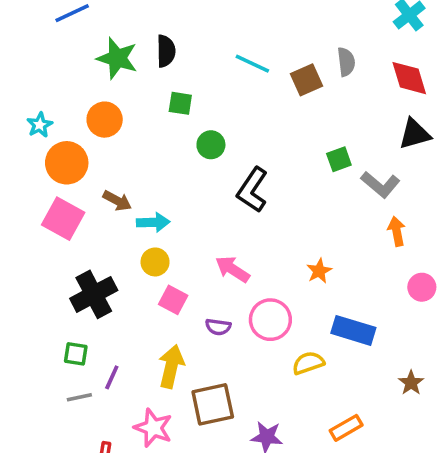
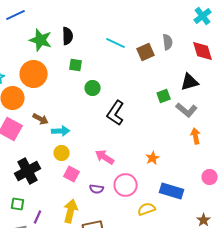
orange circle: (105, 120) -> (34, 74), size x1.4
black triangle: (415, 134) -> (190, 82), moved
pink circle: (422, 287) -> (210, 177), moved

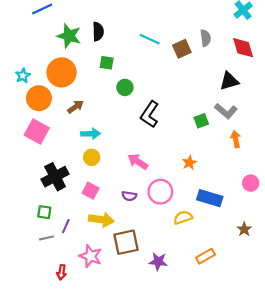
green square: (164, 96) -> (201, 121), moved
brown arrow: (41, 119) -> (75, 107), moved, turned -63
pink square: (72, 174) -> (91, 191), moved
yellow arrow: (71, 211) -> (101, 220), turned 85

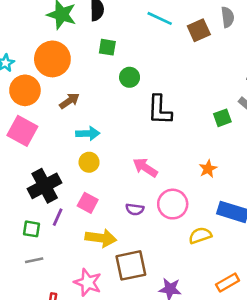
black L-shape: (150, 114) -> (160, 110), turned -32
purple line: (66, 226) -> (58, 217), moved

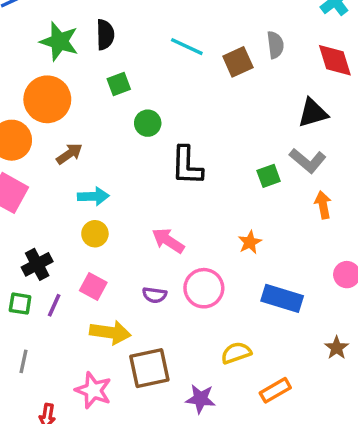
green square: (107, 47) -> (119, 84), turned -30
black cross: (45, 186) -> (37, 264), size x0.7
green square: (32, 229) -> (20, 304), moved
yellow semicircle: (200, 235) -> (236, 353), moved
gray line: (34, 260) -> (23, 361), turned -66

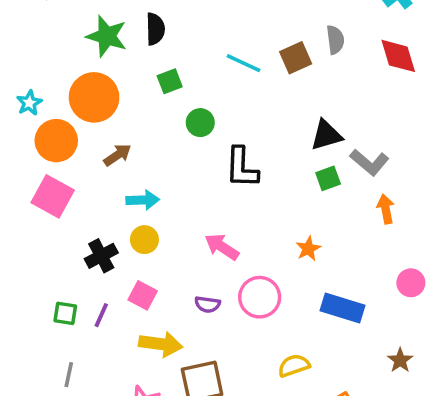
cyan line: (187, 47) -> (243, 63), moved
black triangle: (313, 113) -> (326, 135), moved
black cross: (37, 264) -> (101, 256), moved

